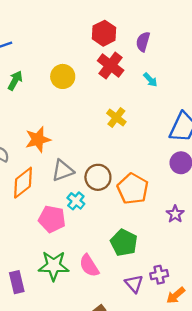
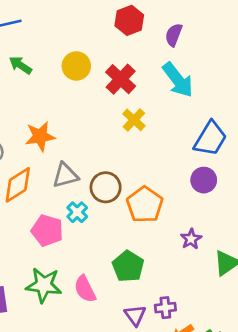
red cross: (111, 66) -> (121, 79), moved
cyan arrow: (150, 80) -> (178, 80), size x2.0
green arrow: (15, 81) -> (20, 65), turned -90

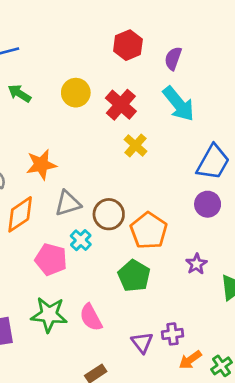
green pentagon: (128, 266) -> (134, 276), moved

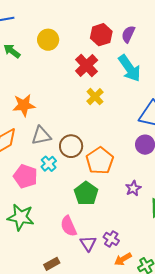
red hexagon: (128, 45) -> (101, 35), moved
yellow circle: (76, 93) -> (48, 40), moved
pink semicircle: (91, 317) -> (68, 226), moved
purple cross: (173, 334) -> (111, 239), turned 35

